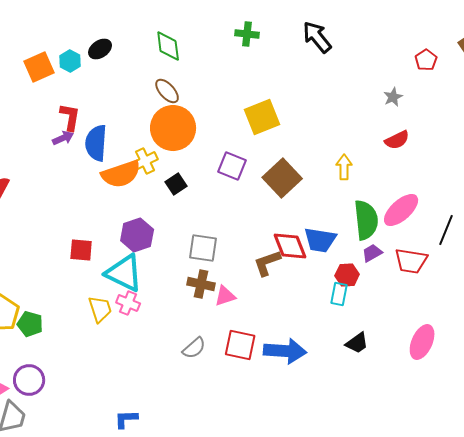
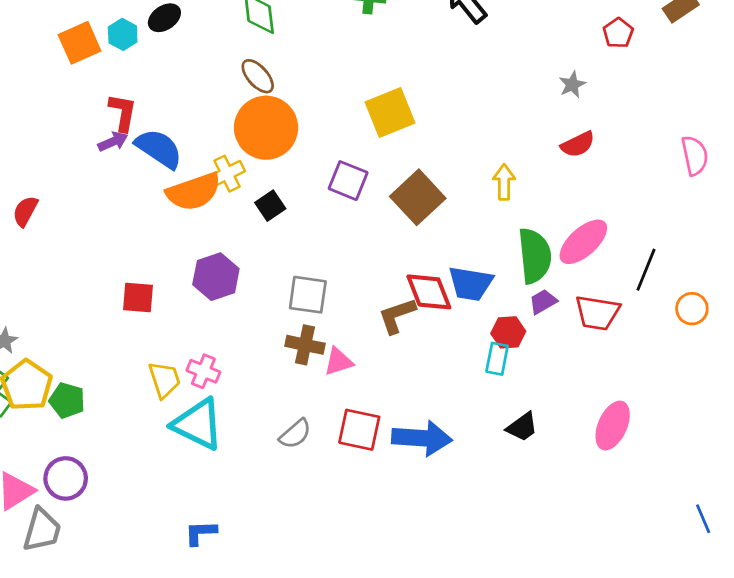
blue semicircle: (96, 143) -> (159, 149), turned 120
cyan triangle: (124, 273) -> (198, 424), moved

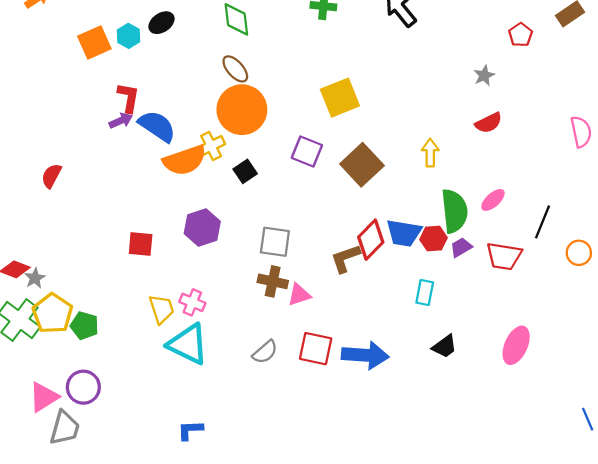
pink ellipse: (583, 242) -> (493, 200), size x0.6
red diamond: (429, 292) -> (371, 240), turned 66
red hexagon: (508, 332) -> (434, 239), moved

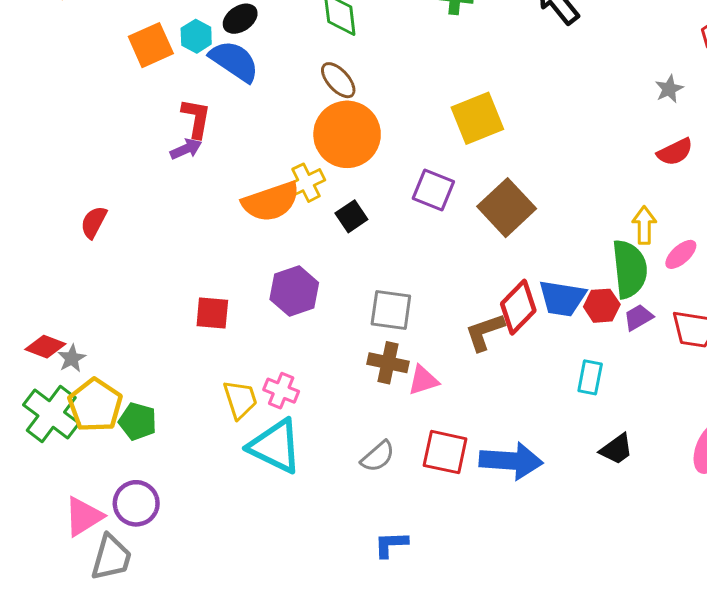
blue semicircle: (157, 126) -> (234, 61), moved
yellow arrow: (430, 153) -> (644, 225), moved
blue L-shape: (190, 430) -> (391, 544), moved

